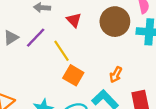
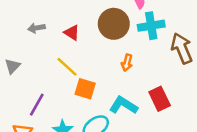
purple line: (36, 38) -> (37, 105), moved
orange arrow: (116, 75) -> (127, 63), moved

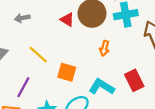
red triangle: (72, 33) -> (67, 20), moved
yellow line: (67, 67) -> (38, 55), moved

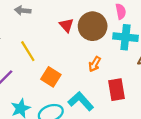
red rectangle: (134, 80) -> (117, 90), moved

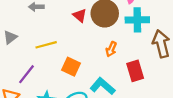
yellow line: (28, 51) -> (46, 45), turned -66

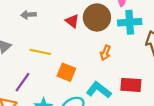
yellow line: (46, 45) -> (40, 52), turned 30
red rectangle: (135, 71) -> (131, 85), moved, turned -66

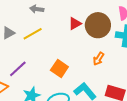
red triangle: (72, 21) -> (75, 23), turned 40
yellow line: (40, 52) -> (33, 34), moved, turned -54

